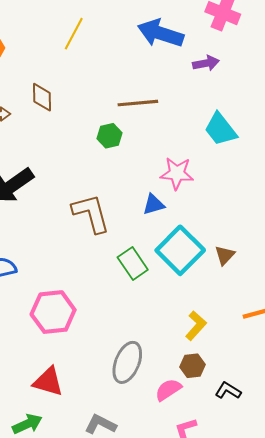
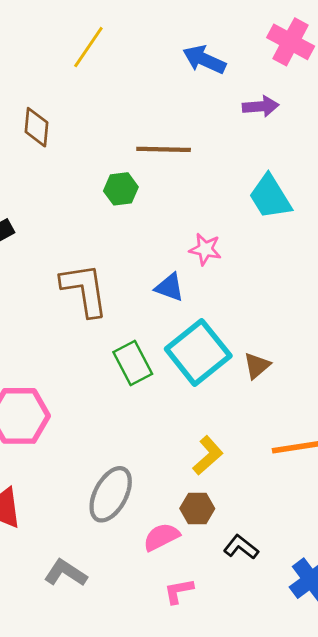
blue arrow: (160, 33) -> (204, 60), size x0.7
pink star: (177, 173) -> (205, 249), size x0.7
blue triangle: (154, 204) -> (169, 287), turned 30

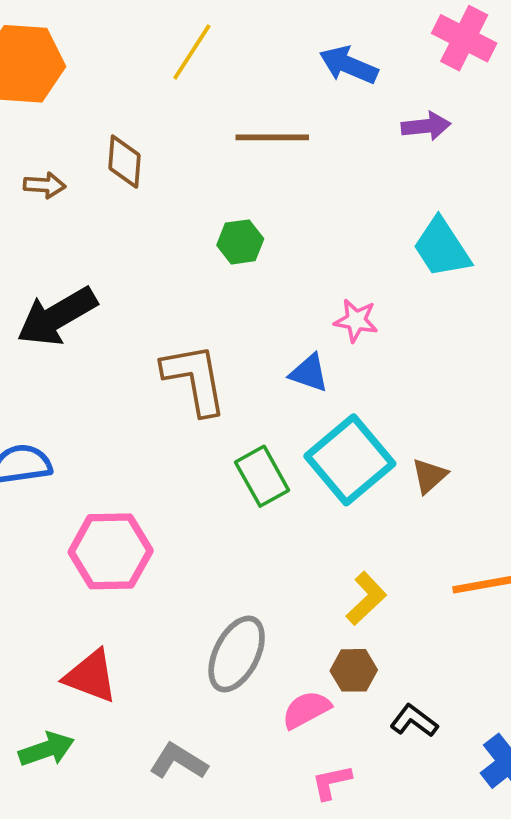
brown line: (164, 149) -> (272, 137), moved

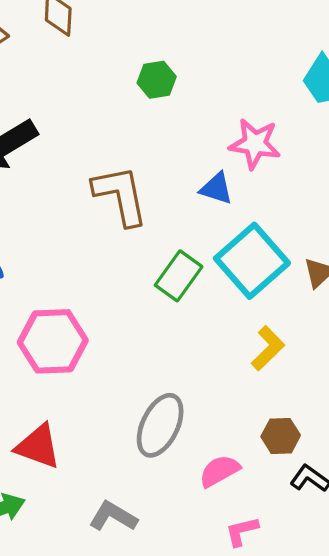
pink star: (356, 320) -> (255, 144), size x1.4
green rectangle: (262, 476) -> (179, 276), turned 66
yellow L-shape: (366, 598) -> (268, 348), moved
brown hexagon: (354, 670) -> (281, 436), moved

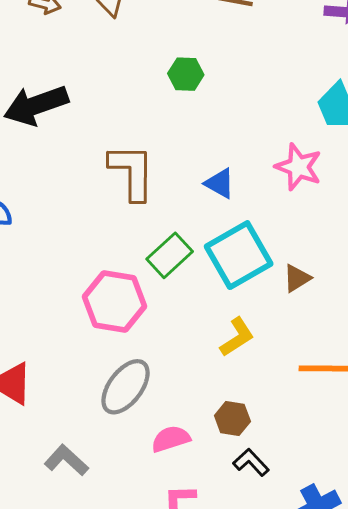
pink star: (255, 144) -> (298, 167), moved
pink hexagon: (53, 341) -> (114, 302), moved

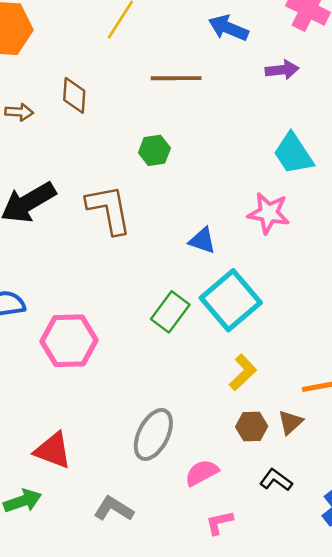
brown L-shape: (132, 172) -> (109, 209), moved
brown triangle: (297, 278) -> (290, 422), moved
pink hexagon: (114, 302) -> (69, 341), moved
brown hexagon: (232, 419) -> (252, 426), moved

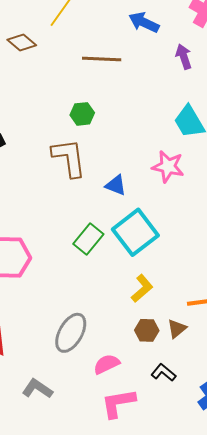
purple arrow: (282, 70) -> (184, 57), turned -105
brown diamond: (74, 95) -> (22, 42), moved, turned -56
brown L-shape: (109, 209) -> (69, 158), moved
pink L-shape: (219, 523) -> (118, 403), size x1.6

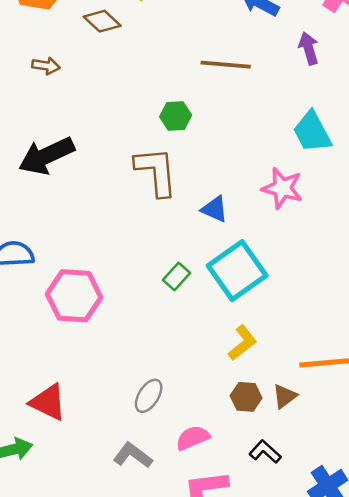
brown line: (102, 59) -> (226, 65), moved
green rectangle: (88, 239) -> (176, 277), size x0.7
gray ellipse: (71, 333) -> (149, 396), size x0.7
gray L-shape: (37, 389) -> (133, 455), moved

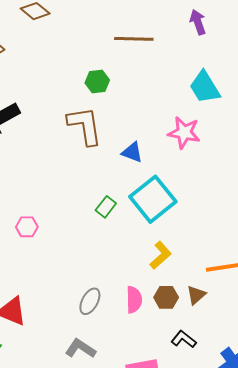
pink hexagon: (74, 296) -> (27, 227), size x0.5
pink semicircle: (193, 438) -> (134, 300), moved, turned 116

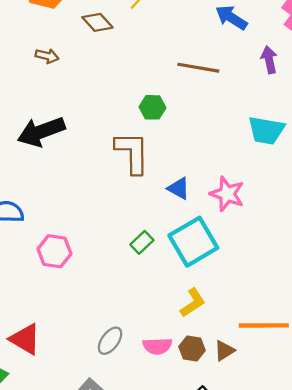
cyan trapezoid: (205, 87) -> (266, 130), turned -57
pink star: (184, 133) -> (227, 194), moved
pink hexagon: (27, 227) -> (54, 251), size x1.4
pink semicircle: (134, 300) -> (157, 346), turned 80

